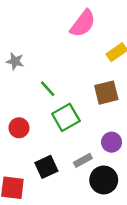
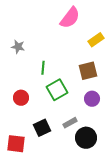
green line: (48, 89) -> (43, 68), turned 48
purple circle: (112, 142) -> (92, 99), moved

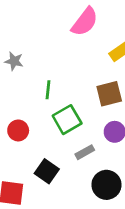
gray rectangle: (70, 123) -> (85, 152), moved
black square: (42, 128) -> (47, 171), turned -30

